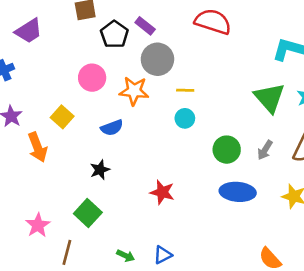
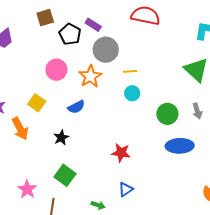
orange star: (134, 91) -> (90, 76), turned -30
gray arrow: (265, 150) -> (197, 111), turned -42
black star: (100, 170) -> (61, 138), moved
blue triangle: (163, 255) -> (126, 189), moved

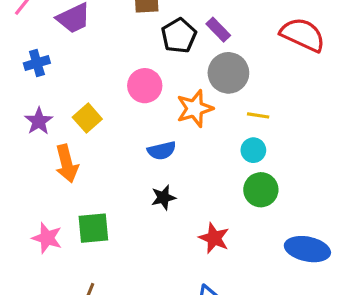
yellow square: (37, 103) -> (87, 118), moved
green circle: (167, 114) -> (261, 190), moved
black star: (61, 138) -> (163, 197), moved
green square: (65, 175) -> (93, 228), moved, turned 35
pink star: (27, 189) -> (47, 238), moved, turned -30

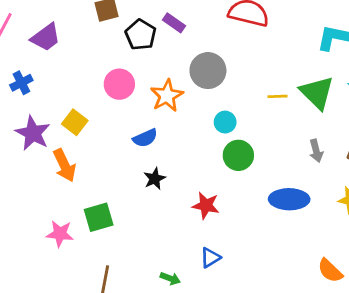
gray circle: (228, 73) -> (208, 71), moved
yellow line: (258, 115) -> (278, 96), moved
purple star: (39, 121) -> (33, 133), size x1.4

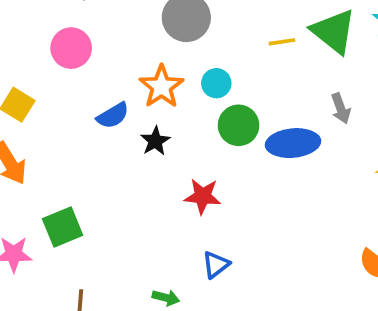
orange star: (167, 96) -> (161, 87), moved
black star: (155, 179) -> (155, 141), moved
blue ellipse: (289, 199) -> (293, 143), moved

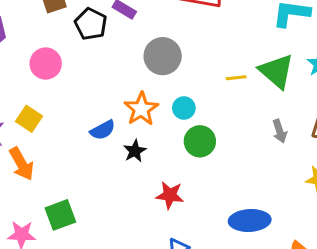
pink circle: (71, 48) -> (46, 64), moved
blue ellipse: (293, 143) -> (250, 220), moved

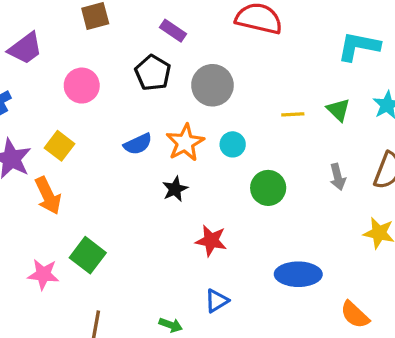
black pentagon: (91, 24) -> (153, 73), moved
green triangle: (276, 71) -> (338, 110), size x0.6
blue semicircle: (103, 130) -> (138, 144), moved
green circle: (200, 141) -> (268, 188), moved
green square: (60, 215) -> (88, 255), turned -36

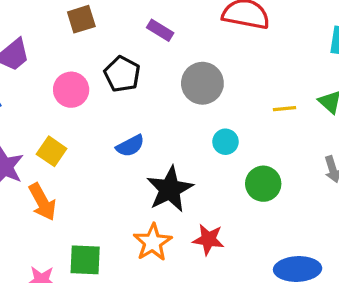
black pentagon: (153, 73) -> (122, 74), moved
orange star: (185, 143) -> (153, 242), moved
black star: (175, 189) -> (170, 189), size x1.8
green square: (88, 255) -> (85, 260), turned -32

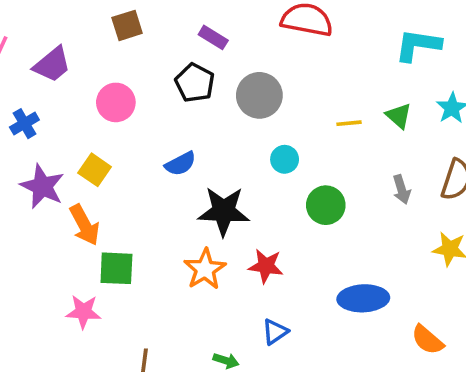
black pentagon: (122, 74) -> (195, 83), moved
black star: (170, 189) -> (224, 211), turned 30
green square: (85, 260) -> (116, 268), moved

